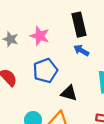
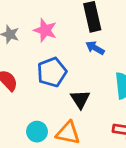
black triangle: (69, 93) -> (80, 99), turned 42

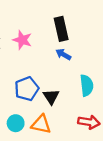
blue pentagon: (52, 72) -> (27, 89), moved

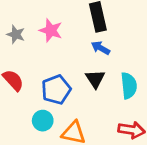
black triangle: (51, 97) -> (95, 79), moved
cyan circle: (16, 123) -> (43, 121), moved

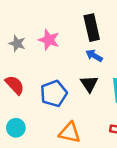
cyan circle: (43, 121) -> (16, 128), moved

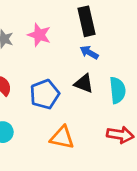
black triangle: (89, 84) -> (84, 83), turned -36

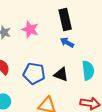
black triangle: (84, 83) -> (61, 74), moved
blue pentagon: (45, 94) -> (34, 73), turned 30

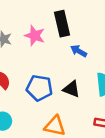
black rectangle: (65, 19) -> (62, 24), moved

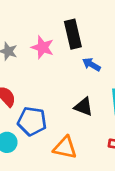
blue pentagon: (39, 88) -> (32, 121), moved

